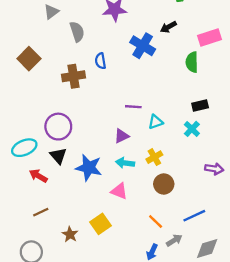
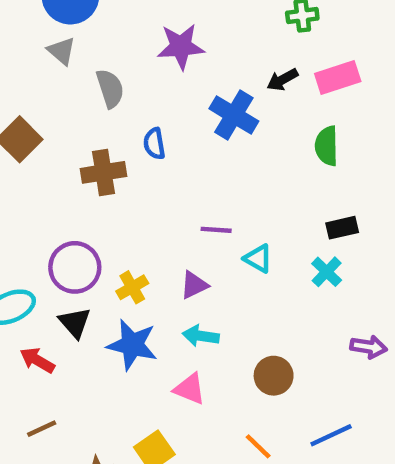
gray triangle: (51, 12) -> (62, 51), turned -42
pink rectangle: (209, 38) -> (338, 77), moved
cyan triangle: (156, 122) -> (258, 259), turned 49
yellow cross: (154, 157) -> (132, 287), moved

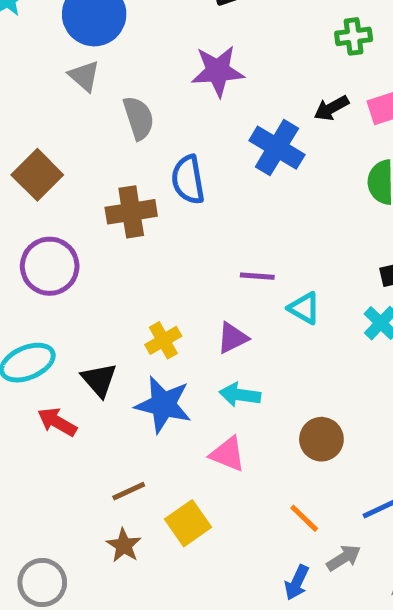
blue semicircle: (154, 144) -> (188, 180), size x1.4
purple circle: (75, 267) -> (50, 266), moved
brown line: (42, 429) -> (129, 491), moved

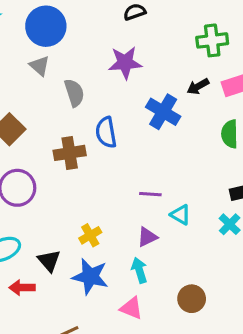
green cross: (354, 36) -> (212, 40), size x1.4
purple triangle: (233, 338) -> (147, 237), moved
cyan arrow: (240, 395) -> (139, 270), turned 65
red arrow: (57, 422) -> (22, 288), turned -30

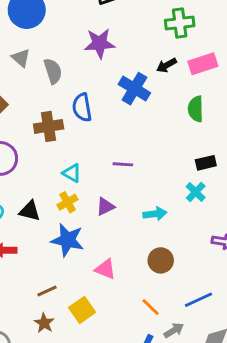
gray triangle: (40, 66) -> (21, 58), moved
cyan triangle: (181, 215) -> (72, 173), moved
purple triangle: (147, 237) -> (105, 207), moved
black triangle: (49, 261) -> (30, 211), moved, turned -35
cyan arrow: (139, 270) -> (155, 214), moved, turned 100

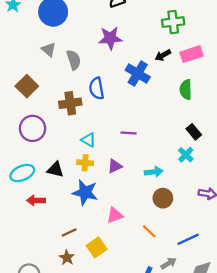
black rectangle: (206, 163) -> (194, 132), turned 63
yellow cross: (67, 202) -> (85, 163), turned 35
brown circle: (161, 260) -> (163, 198), moved
pink triangle: (105, 269) -> (115, 215), turned -42
orange line: (150, 307) -> (149, 231), moved

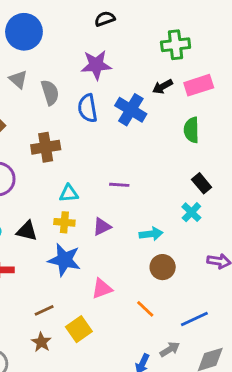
blue semicircle: (97, 88) -> (88, 108), moved
cyan triangle: (89, 140) -> (69, 193), turned -35

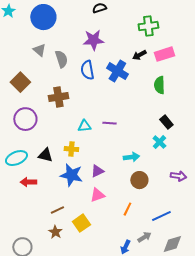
cyan triangle: (69, 193) -> (84, 126), moved
purple triangle: (102, 227) -> (97, 171), moved
orange line: (145, 309) -> (127, 209), turned 72

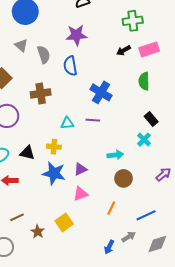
blue cross: (117, 71) -> (101, 92), moved
purple arrow: (178, 176) -> (163, 174), turned -49
brown line: (57, 210) -> (17, 217), moved

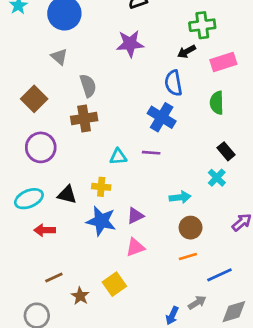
black arrow: (124, 50) -> (187, 51), moved
gray semicircle: (44, 55) -> (88, 86), moved
blue semicircle: (70, 66) -> (173, 83), moved
orange line: (111, 208) -> (188, 256), moved, turned 48

